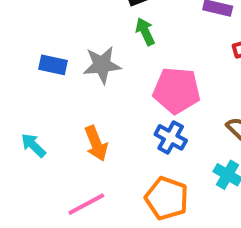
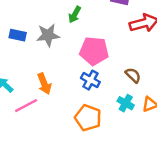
green arrow: (145, 32) -> (75, 15), turned -126
pink line: (86, 204) -> (26, 106), moved

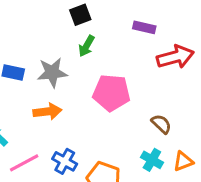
blue cross: (90, 80) -> (65, 161), moved
orange arrow: (44, 84) -> (48, 111), moved, turned -75

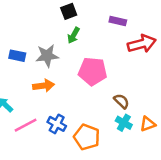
brown semicircle: (161, 124) -> (121, 101), moved

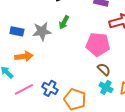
green arrow: (74, 35) -> (64, 22), moved
pink pentagon: (93, 71) -> (98, 44), moved
orange arrow: (44, 86) -> (24, 56), moved

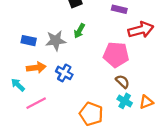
blue cross: (50, 88) -> (64, 73), moved

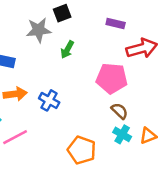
gray star: (56, 41) -> (39, 30), moved

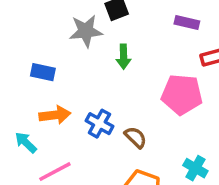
green arrow: (67, 50) -> (123, 57), turned -30
brown semicircle: (120, 111) -> (135, 137), moved

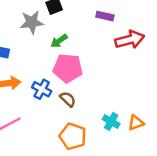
green arrow: (123, 57) -> (59, 41), turned 56
pink pentagon: (182, 94) -> (68, 68), moved

